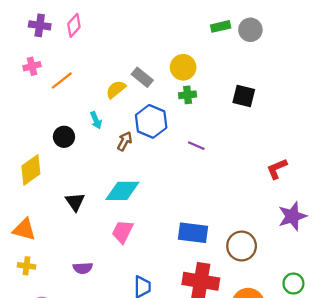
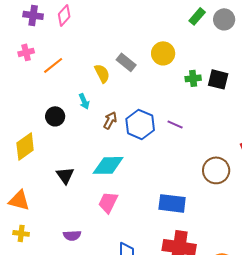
green rectangle: (221, 26) -> (197, 16), turned -36
yellow semicircle: (116, 89) -> (102, 73), turned 102
green cross: (188, 95) -> (193, 78), moved
blue hexagon: (151, 121) -> (140, 124), moved
brown circle: (242, 246) -> (216, 170), moved

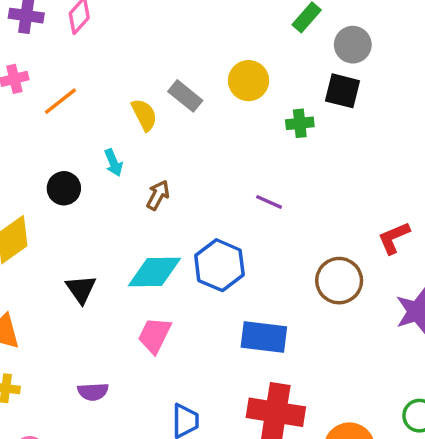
gray circle: (224, 19) -> (353, 45), moved
black square: (218, 79) -> (343, 91), moved
blue hexagon: (140, 124) -> (219, 265), moved

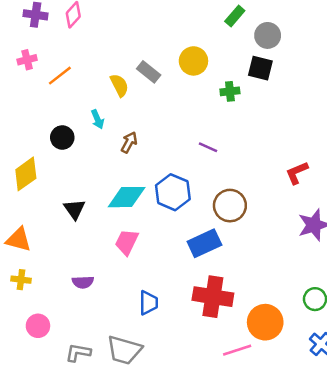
brown circle: (339, 281) -> (230, 206), moved
blue rectangle: (264, 337) -> (204, 243), turned -32

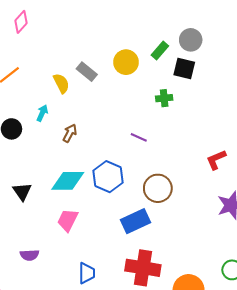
green rectangle: (235, 16) -> (160, 50), moved
green cross: (230, 91) -> (164, 98), moved
cyan arrow: (98, 119) -> (42, 113), turned -133

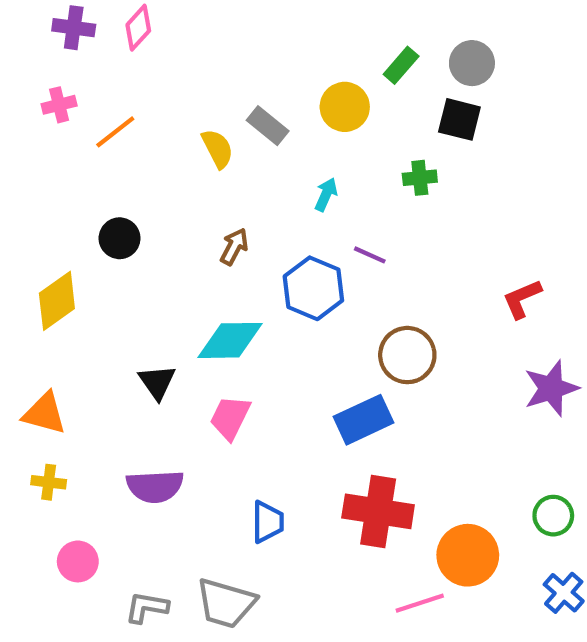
green rectangle: (160, 50) -> (401, 65), moved
cyan arrow: (42, 113) -> (326, 194), moved
blue hexagon: (108, 177) -> (313, 288), moved
black triangle: (22, 191) -> (157, 382), moved
purple semicircle: (29, 255) -> (155, 486), size x1.5

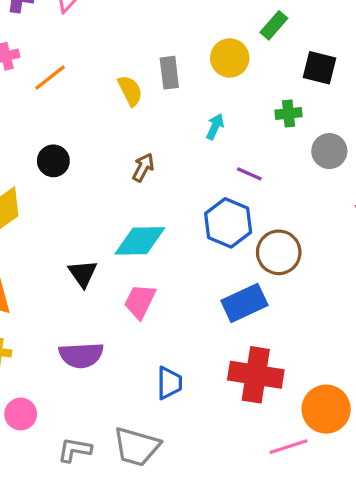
gray circle: (472, 63) -> (329, 151), moved
gray rectangle: (268, 126) -> (169, 73), turned 44
blue hexagon: (313, 288) -> (228, 223), moved

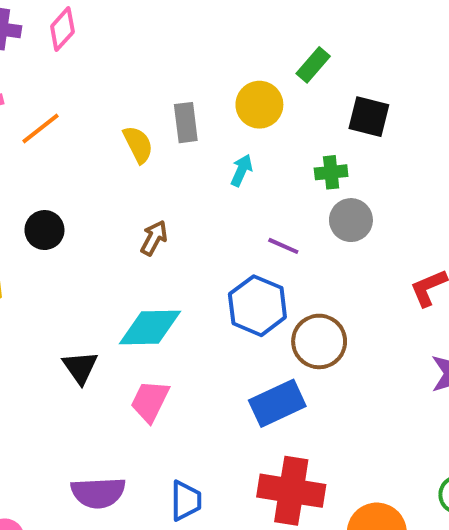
cyan arrow: (215, 127) -> (241, 170), moved
gray circle: (329, 151) -> (351, 220), moved
purple semicircle: (81, 355) -> (98, 493), moved

